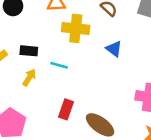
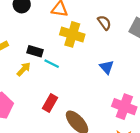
blue triangle: (114, 49) -> (107, 67), moved
black rectangle: (29, 51) -> (35, 51), moved

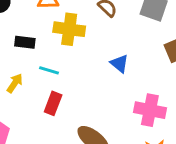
black rectangle: (35, 51) -> (25, 42), moved
red rectangle: (50, 103) -> (53, 103), moved

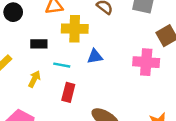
blue triangle: (119, 64) -> (95, 56), moved, turned -42
pink cross: (150, 110) -> (146, 62), moved

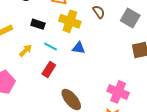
pink cross: (146, 62) -> (118, 92), moved

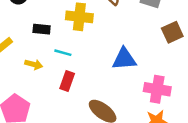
blue triangle: (79, 48) -> (124, 59), moved, size x1.5
yellow arrow: (26, 50) -> (34, 64), turned 72

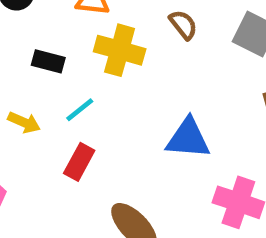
cyan line: (63, 53) -> (80, 110), turned -63

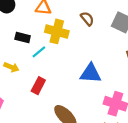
cyan line: (80, 110) -> (39, 52), moved

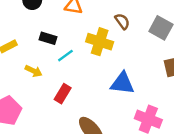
yellow cross: (57, 31) -> (100, 42), moved

